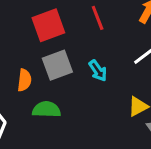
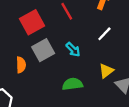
green semicircle: (46, 110) -> (73, 84), moved

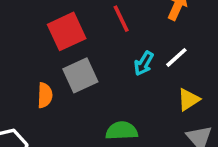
cyan arrow: (73, 49) -> (144, 63), moved, turned 70
yellow triangle: (106, 71) -> (189, 99), moved

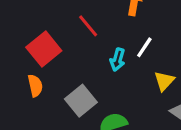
gray square: (80, 75) -> (81, 101), moved
orange semicircle: (45, 95) -> (35, 86), moved

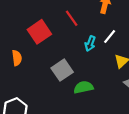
orange semicircle: (35, 86) -> (17, 58), moved

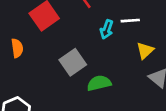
white line: (110, 36) -> (130, 21), turned 48

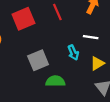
cyan arrow: (107, 29) -> (73, 53), moved, turned -56

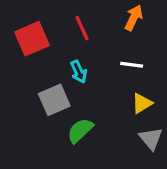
cyan arrow: (73, 53) -> (79, 72), moved
green semicircle: (55, 81) -> (80, 130), turned -42

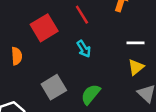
white line: (132, 65) -> (136, 43), moved
gray square: (54, 100) -> (54, 87), moved

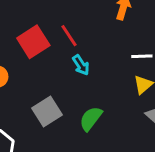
red line: (82, 15) -> (69, 36), moved

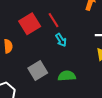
green semicircle: (91, 119) -> (67, 76), turned 48

